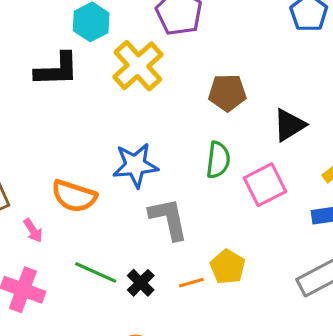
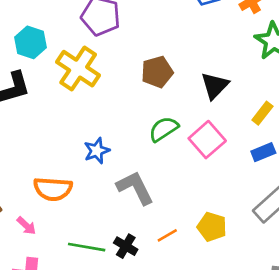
green semicircle: (218, 160) -> (164, 129), turned -116
blue star: (135, 165) -> (97, 151), size x0.7
yellow pentagon: (228, 267) -> (212, 227), moved

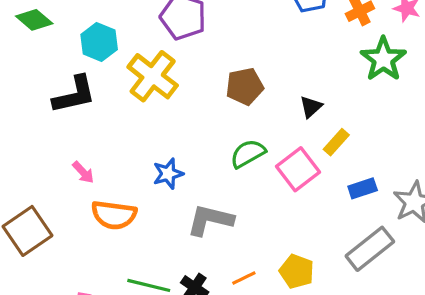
black triangle: (215, 86) -> (311, 107), size x0.7
yellow rectangle: (262, 113) -> (336, 142), moved
gray L-shape: (135, 188) -> (210, 220), turned -54
pink arrow: (26, 226) -> (83, 172), moved

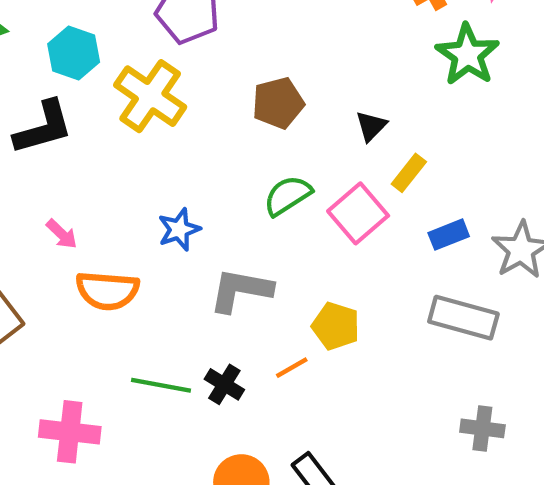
gray rectangle: (370, 249) -> (463, 318), turned 57
yellow pentagon: (297, 271) -> (336, 326), moved

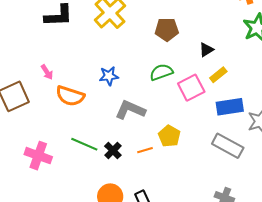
pink arrow: (62, 234) -> (47, 72), moved
blue rectangle: (449, 235) -> (230, 107), size x1.5

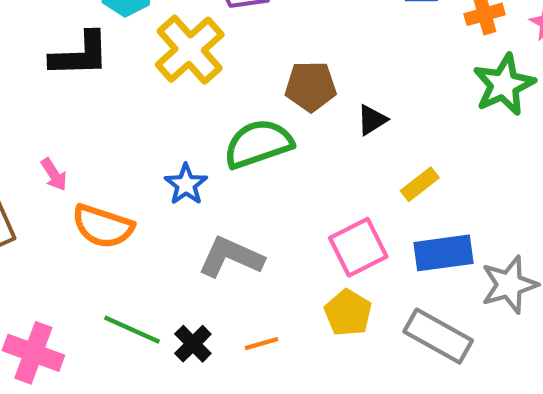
black triangle: (206, 50) -> (372, 120), moved
green semicircle: (161, 72) -> (258, 144), moved, size x1.4
blue star: (109, 76) -> (186, 184), turned -30
pink square: (191, 88) -> (358, 247), moved
yellow pentagon: (169, 136) -> (348, 313), moved

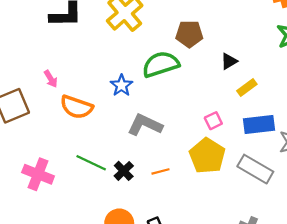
black triangle: (372, 120) -> (229, 61), moved
pink square: (358, 247) -> (213, 121), size x0.6
yellow pentagon: (348, 313) -> (207, 156), size x1.4

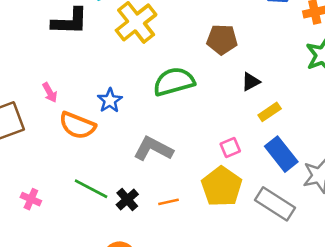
brown pentagon: (189, 34) -> (222, 40), moved
blue star: (121, 85) -> (110, 100), moved
blue rectangle: (259, 125) -> (281, 154), turned 56
pink cross: (38, 174) -> (31, 199), size x0.6

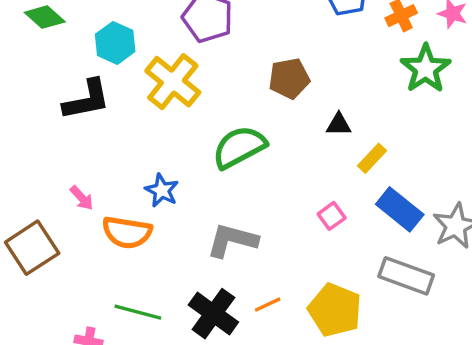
black triangle: (251, 82) -> (339, 125), turned 42
yellow pentagon: (222, 187) -> (335, 310), moved
green line: (91, 189) -> (138, 312), moved
black cross: (127, 199) -> (213, 314), size x1.6

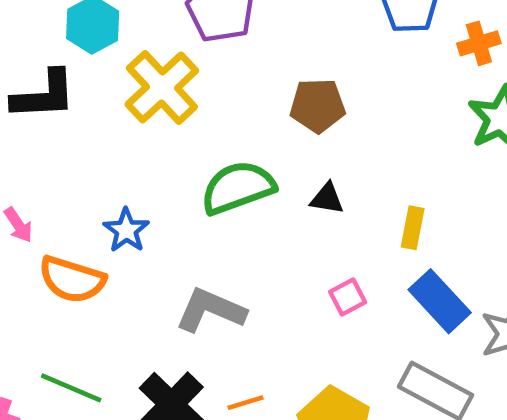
black triangle: (339, 125) -> (327, 199), moved
yellow rectangle: (372, 158) -> (413, 228), turned -40

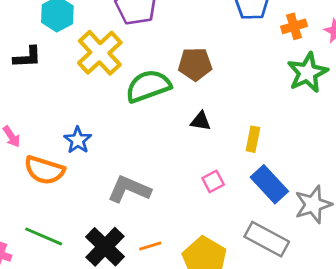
black L-shape: (44, 95) -> (27, 57), size x0.7
green semicircle: (238, 188) -> (148, 86), moved

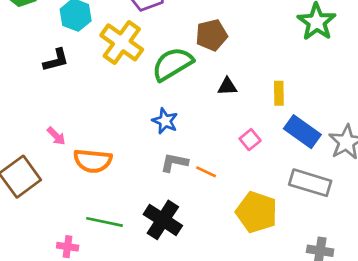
blue star: (78, 140) -> (165, 121), moved
gray L-shape: (129, 189) -> (174, 162), size x0.7
orange line: (150, 246) -> (206, 172), moved, turned 54

